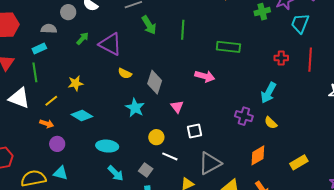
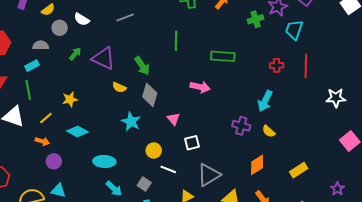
green arrow: (149, 25) -> (142, 66), moved

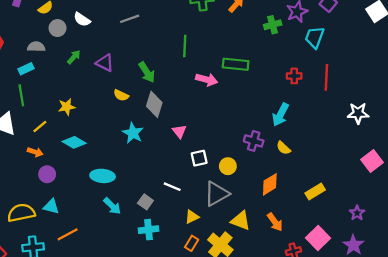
purple triangle: (104, 58) -> (105, 63), size x0.7
pink arrow: (200, 87) -> (207, 79), moved
yellow circle: (154, 150) -> (228, 166), moved

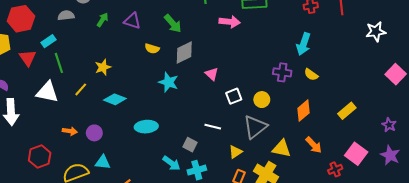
cyan rectangle: (26, 69) -> (48, 41), moved
gray diamond: (154, 104) -> (184, 52), turned 55
orange arrow: (35, 152) -> (70, 131), moved
cyan arrow: (112, 206) -> (172, 163), moved

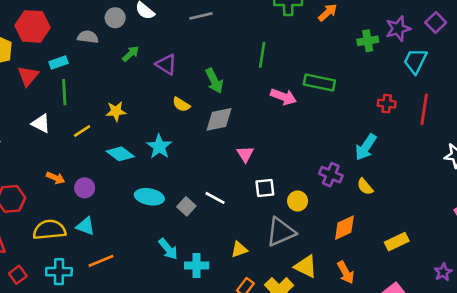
cyan star: (168, 82) -> (159, 147), moved
white triangle: (47, 92) -> (41, 123), size x0.7
white line: (213, 127) -> (215, 198), moved
gray square: (190, 145) -> (186, 206), moved
yellow triangle: (235, 152) -> (239, 249), moved

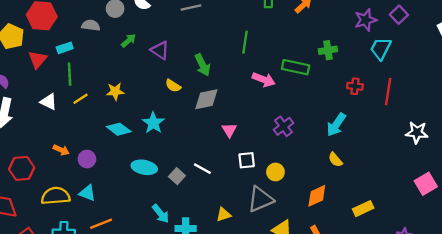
green cross: (368, 41) -> (328, 50), moved
yellow line: (82, 131) -> (80, 99), moved
purple cross: (331, 175) -> (284, 126), moved, turned 30

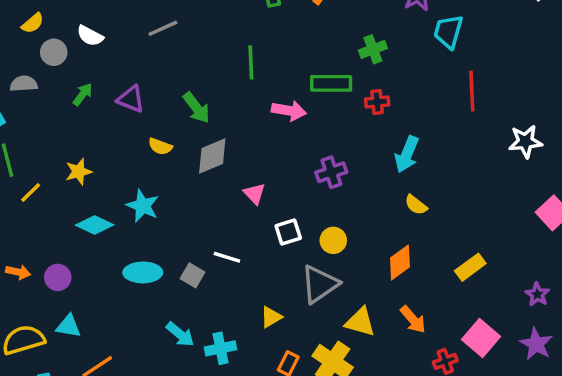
red cross: (355, 86) -> (377, 102), moved
purple cross: (284, 126) -> (331, 172), turned 30

